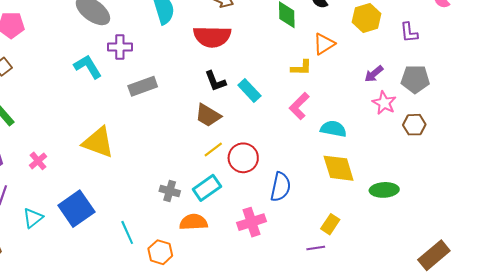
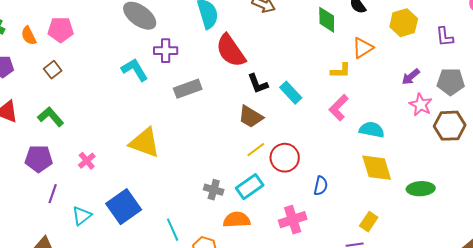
red semicircle: (212, 37) -> (231, 51), moved, turned 54
brown hexagon: (414, 125) -> (450, 126), size x1.4
blue semicircle: (281, 187) -> (321, 186), size x0.7

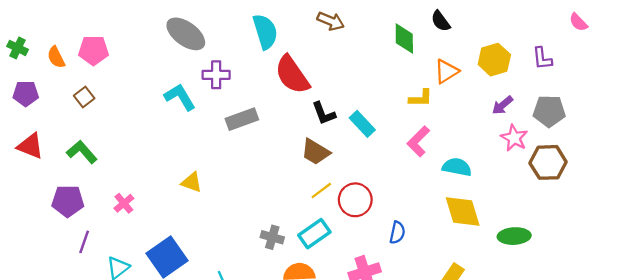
yellow hexagon: (404, 23) -> (494, 60), moved
yellow triangle: (145, 143) -> (192, 182), size x0.6

